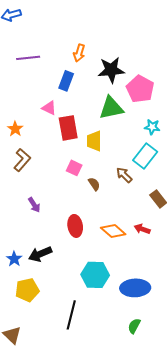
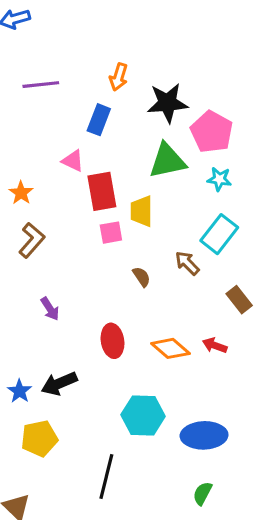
cyan star: (152, 127) -> (219, 179), moved
pink square: (74, 168) -> (111, 233), moved, turned -35

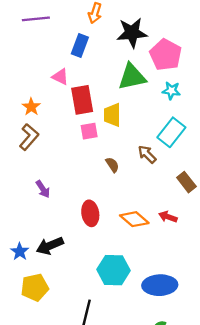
orange star: (21, 193) -> (31, 107), moved

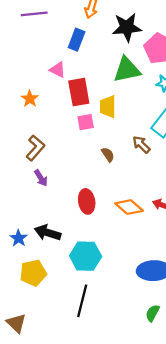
brown L-shape: (29, 137) -> (35, 148), moved
black arrow: (50, 246) -> (48, 233), turned 40
cyan hexagon: (113, 270) -> (86, 256), moved

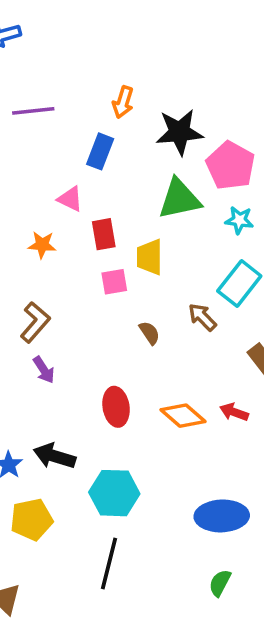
red rectangle: (79, 92) -> (104, 234), size x0.7
orange star: (30, 99) -> (42, 245), moved, turned -30

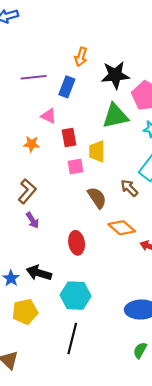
purple line: (33, 111) -> (34, 77), moved
brown semicircle: (149, 333) -> (97, 198), size x1.5
orange diamond: (183, 416) -> (122, 228), moved

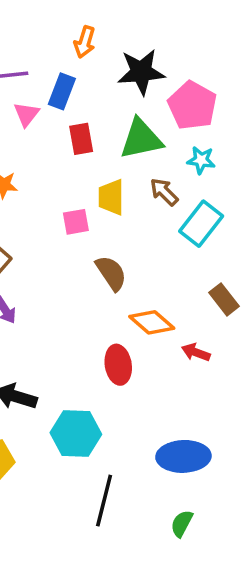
pink triangle: (49, 116) -> (26, 114), moved, turned 42
red rectangle: (69, 137) -> (81, 139), moved
brown arrow: (129, 188) -> (164, 192), moved
red ellipse: (77, 243) -> (118, 365), moved
black line: (72, 339) -> (104, 501), moved

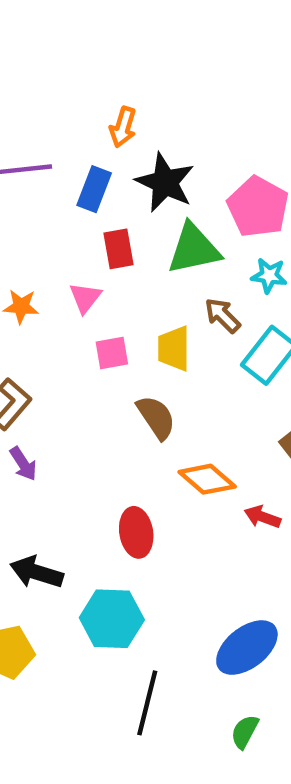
black star: (141, 72) -> (165, 182), moved, turned 30
pink triangle: (26, 114) -> (85, 298), moved
yellow trapezoid: (111, 197) -> (174, 349), moved
red ellipse: (118, 365) -> (136, 532), moved
blue ellipse: (183, 456) -> (247, 648), turned -36

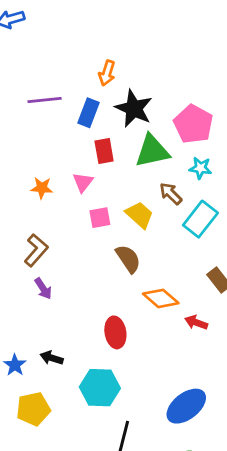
yellow trapezoid: (174, 349) -> (140, 215), turned 132
black arrow: (37, 572) -> (52, 358), size x0.7

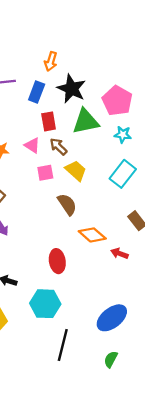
pink triangle: (83, 182) -> (32, 145), turned -35
brown arrow: (171, 194) -> (58, 147), moved

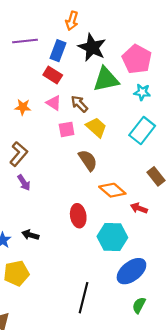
red rectangle: (49, 121) -> (53, 75), moved, turned -48
cyan hexagon: (45, 304) -> (112, 237), moved
green semicircle: (111, 359) -> (139, 305), moved

